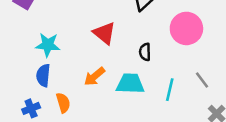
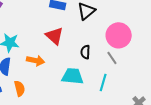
orange arrow: (94, 77) -> (36, 61), moved, turned -132
gray line: (202, 80) -> (112, 58), moved

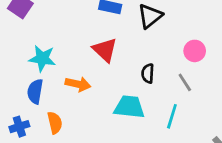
pink circle: (119, 35) -> (195, 51), size x0.6

